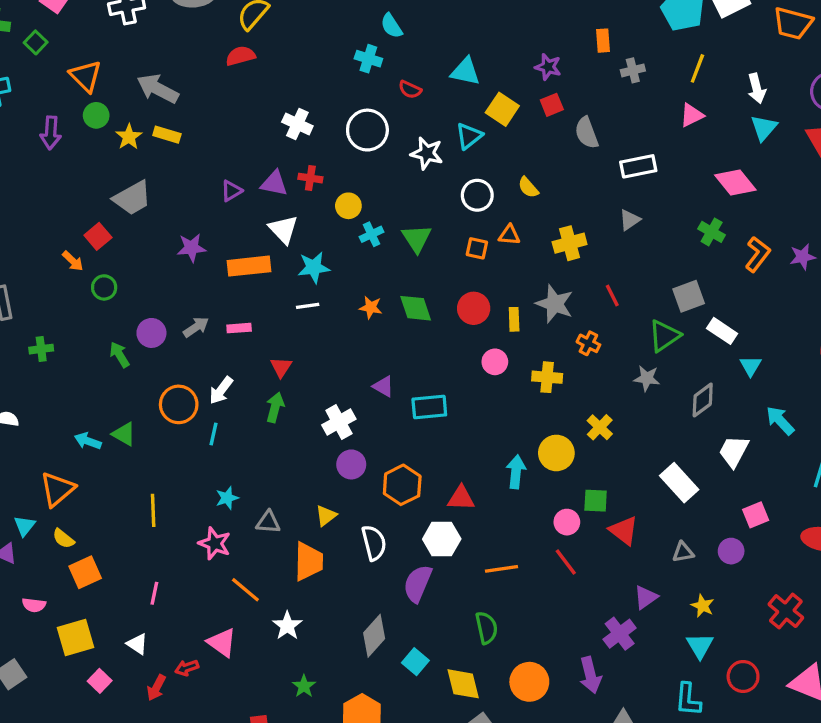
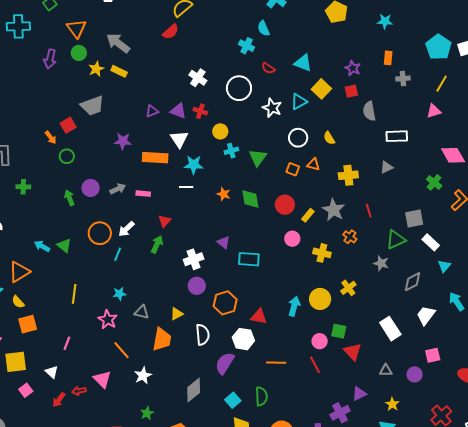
red semicircle: (240, 56) -> (171, 32), turned 144
yellow rectangle: (514, 319) -> (308, 215), turned 32
cyan square: (415, 662) -> (233, 400), moved

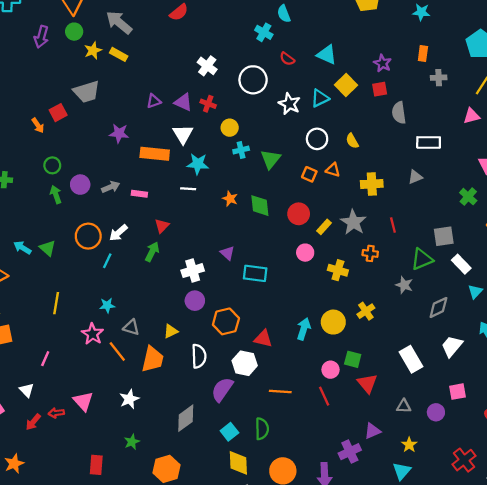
green circle: (67, 156) -> (52, 165), moved
orange cross: (350, 237) -> (370, 253), turned -32
orange line: (121, 350) -> (117, 351), moved

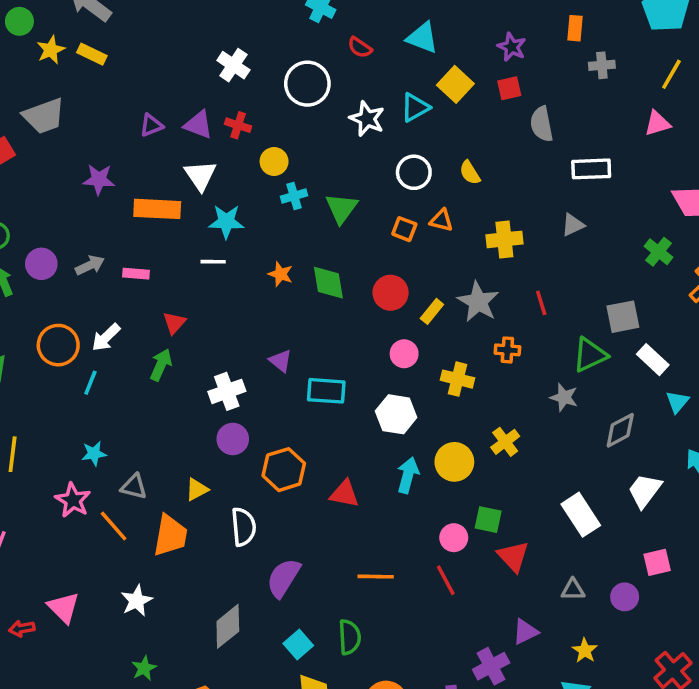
white hexagon: (245, 363) -> (396, 414), moved

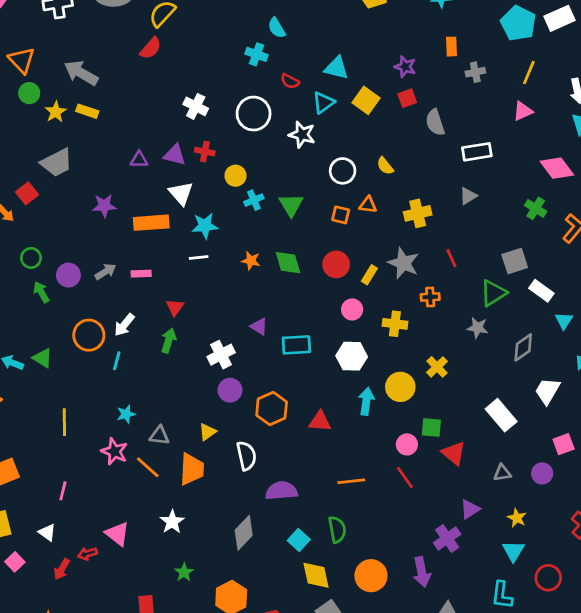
cyan triangle: (415, 107) -> (323, 103), moved
purple triangle: (151, 125) -> (139, 160), turned 30
purple semicircle: (283, 578) -> (281, 491), turned 60

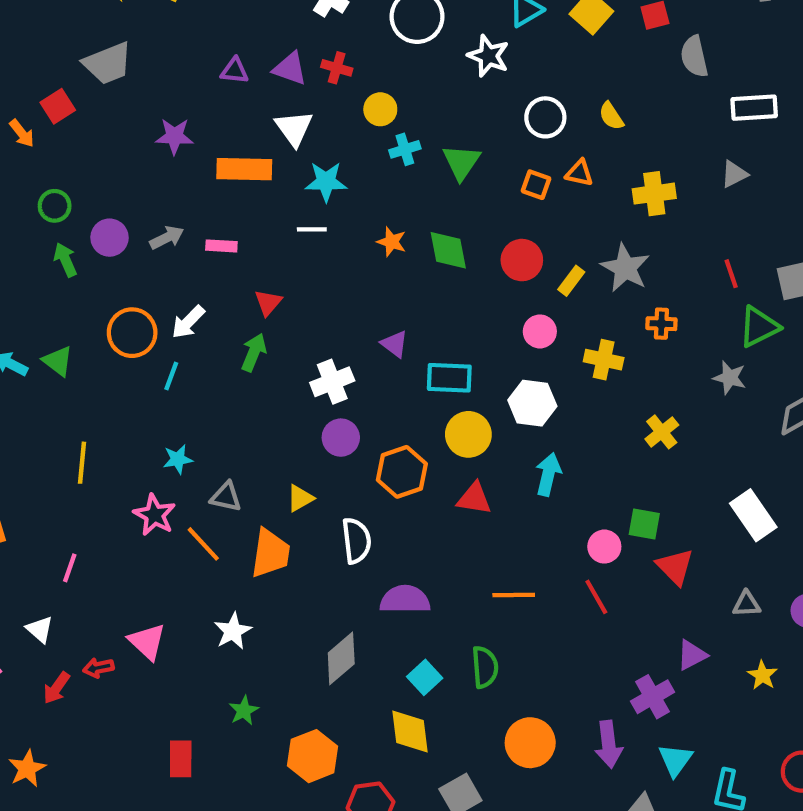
red line: (451, 258) -> (731, 274), moved
yellow circle: (400, 387) -> (468, 434), moved
cyan triangle: (513, 551) -> (675, 760), moved
yellow diamond: (316, 575) -> (410, 732), moved

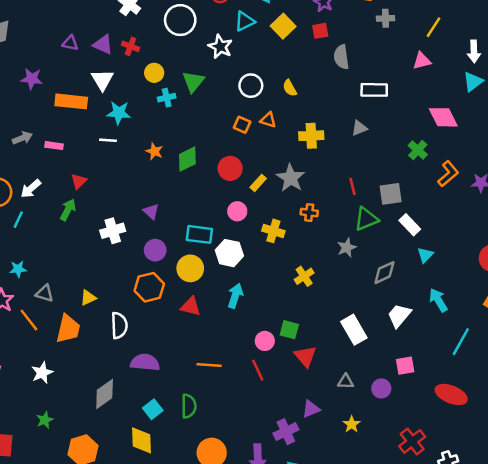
green triangle: (461, 162) -> (193, 82), moved
green diamond: (448, 250) -> (187, 159), turned 70
cyan rectangle: (449, 378) -> (199, 234), moved
gray star: (730, 378) -> (347, 248), turned 30
purple circle: (341, 438) -> (155, 250), moved

